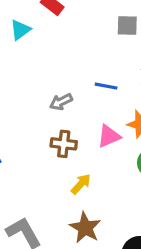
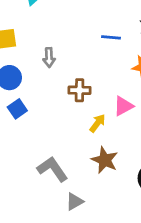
gray arrow: (61, 102) -> (49, 57), moved, turned -60
pink triangle: (109, 136) -> (123, 106), moved

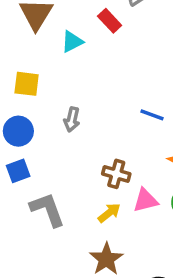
brown cross: (80, 90) -> (116, 174), moved
gray L-shape: (52, 169) -> (47, 209), moved

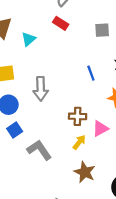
red rectangle: (110, 21) -> (61, 23), moved
blue line: (152, 115) -> (91, 73), turned 64
gray arrow: (72, 119) -> (41, 89), size x1.5

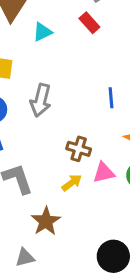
brown star: (85, 172) -> (46, 221), moved

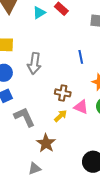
cyan triangle: (42, 32) -> (39, 13), moved
pink triangle: (104, 173) -> (81, 107), turned 42

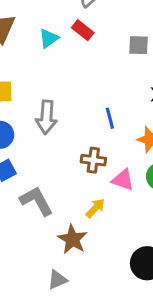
blue line: (81, 57) -> (110, 118), moved
yellow arrow: (61, 116) -> (95, 208), moved

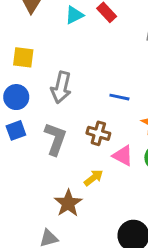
blue line: (110, 118) -> (119, 97), turned -72
gray L-shape: (36, 201) -> (55, 139), moved, turned 40

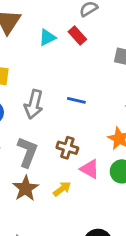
blue line: (119, 97) -> (76, 100), moved
brown star: (68, 203) -> (26, 188), moved

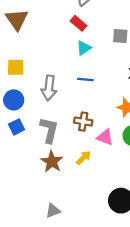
cyan triangle: (47, 37) -> (84, 48), moved

